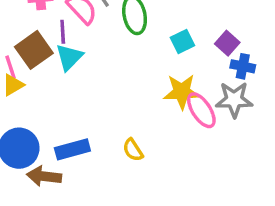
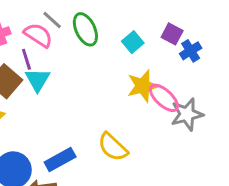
blue cross: (243, 66) -> (191, 51), turned -30
gray star: (234, 100) -> (187, 114), moved
yellow semicircle: (133, 150) -> (113, 147), size x1.5

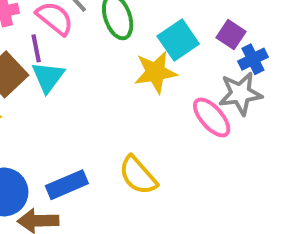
cyan square: (133, 42) -> (178, 40), size x1.4
yellow star: (143, 86) -> (155, 72), moved
gray star: (187, 114) -> (240, 93), moved

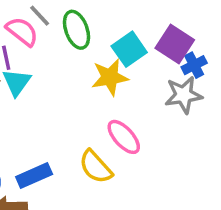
purple square: (231, 35) -> (175, 44), size x1.5
pink ellipse: (212, 117) -> (124, 137), moved

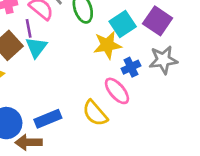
blue cross: (194, 65) -> (131, 67), moved

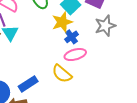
blue cross: (131, 67) -> (72, 37), moved
pink ellipse: (117, 91) -> (75, 55), turned -55

